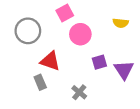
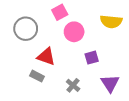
yellow semicircle: (121, 23) -> (111, 21), size x1.5
purple triangle: (124, 70) -> (110, 83), moved
gray rectangle: (40, 82) -> (37, 76), turned -40

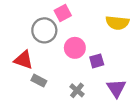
gray circle: (26, 29) -> (44, 30), moved
pink circle: (74, 32) -> (75, 48), moved
red triangle: (46, 56) -> (24, 60), moved

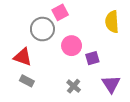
yellow semicircle: (117, 23) -> (112, 22), turned 80
gray rectangle: (39, 81) -> (27, 81), moved

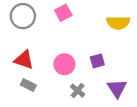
yellow semicircle: (112, 22) -> (118, 23), turned -85
gray circle: (42, 29) -> (23, 16), moved
pink circle: (72, 46) -> (64, 64), moved

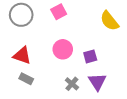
yellow semicircle: (118, 23) -> (109, 21), turned 50
pink circle: (64, 64) -> (63, 49), moved
purple triangle: (117, 88) -> (97, 82), moved

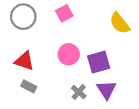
purple square: (90, 56) -> (99, 62), size x1.5

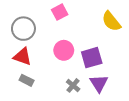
gray circle: (23, 17) -> (23, 29), moved

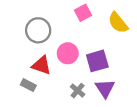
pink square: (60, 12) -> (83, 13), moved
gray circle: (23, 29) -> (38, 30), moved
red triangle: (22, 57) -> (41, 65), moved

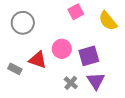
gray circle: (38, 30) -> (23, 23), moved
gray rectangle: (28, 85) -> (15, 69), moved

